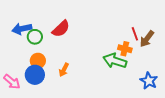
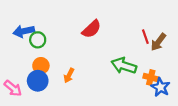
red semicircle: (61, 29) -> (92, 29), moved
orange cross: (125, 49) -> (151, 78), moved

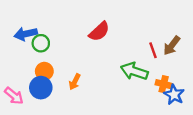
red line: (145, 37) -> (153, 50), moved

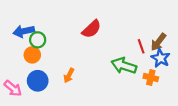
orange circle: (44, 71) -> (32, 55), moved
blue star: (174, 95) -> (161, 58), moved

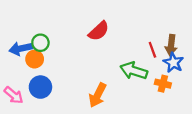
blue arrow: (24, 31) -> (21, 49), moved
brown arrow: (158, 42) -> (171, 45), turned -30
orange arrow: (69, 75) -> (98, 95), moved, size x1.5

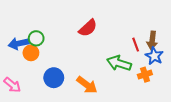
orange cross: (163, 84) -> (145, 75), turned -32
blue circle: (40, 87) -> (54, 78), moved
orange arrow: (98, 95) -> (87, 85), turned -80

